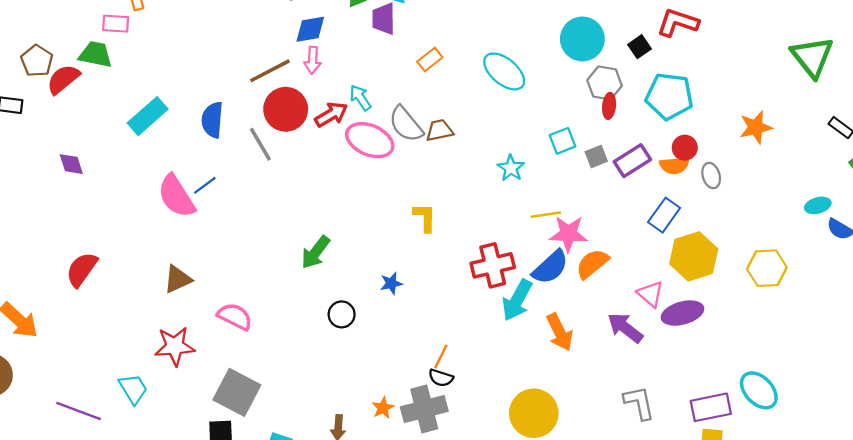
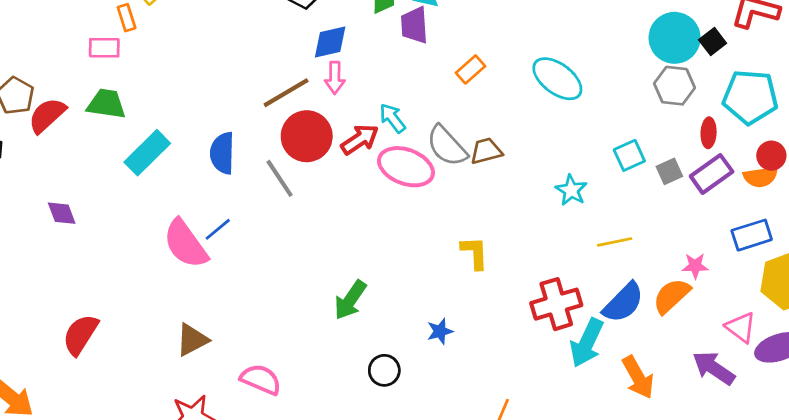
cyan circle: (582, 39) -> (675, 38), moved
green trapezoid: (96, 54) -> (106, 104), moved
red ellipse: (609, 106) -> (709, 133), moved
blue rectangle: (664, 215) -> (752, 235), turned 40
pink star: (568, 234) -> (695, 266), moved, size x0.6

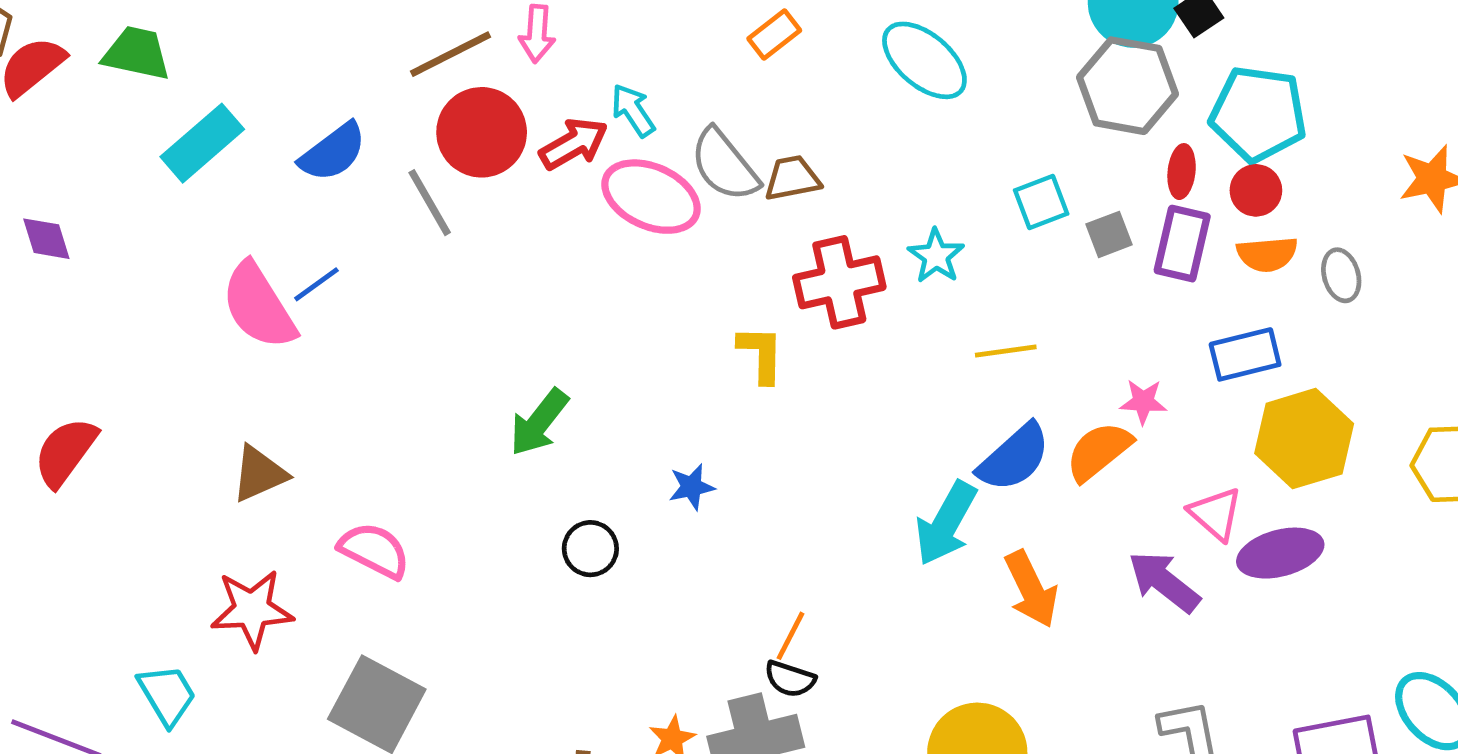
gray hexagon: (674, 86) -> (1128, 86), size x1.4
blue semicircle: (222, 153) -> (333, 152), turned -132
red circle: (771, 156) -> (1256, 190), moved
purple rectangle: (712, 174) -> (1182, 244), turned -45
red cross: (556, 304) -> (839, 282), moved

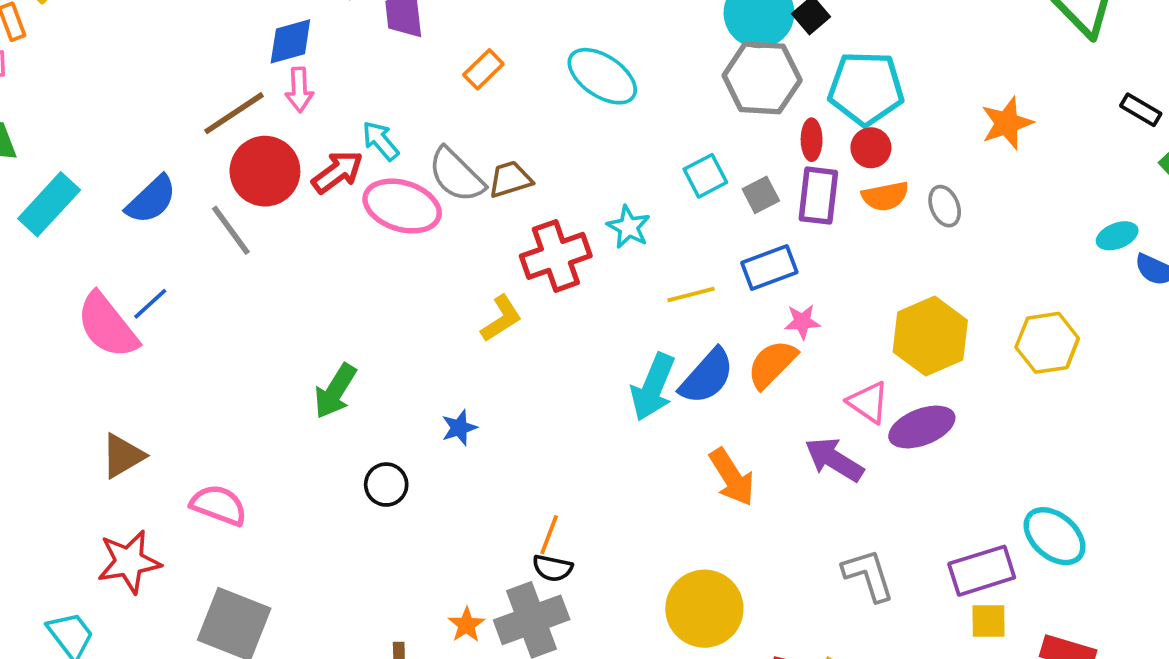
yellow L-shape: (761, 354) -> (501, 319), turned 63
blue rectangle: (1245, 354) -> (769, 267), moved
cyan arrow: (946, 523) -> (653, 387), moved

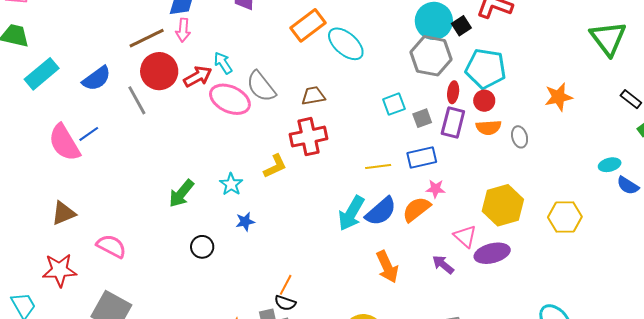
orange rectangle: (483, 69) -> (308, 25), moved, size x1.6
brown trapezoid: (510, 179) -> (313, 96), moved
cyan star: (629, 227) -> (231, 184), moved
purple arrow: (834, 460) -> (443, 265), size x0.7

